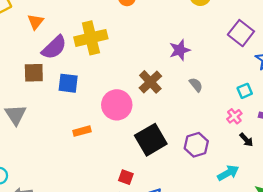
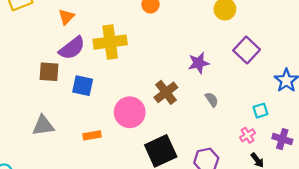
orange triangle: (36, 22) -> (66, 17), moved
purple square: (241, 33) -> (247, 50), moved
gray triangle: (16, 115) -> (43, 126), moved, turned 50

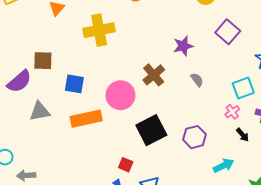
purple semicircle: (72, 48) -> (19, 81), moved
blue square: (83, 86) -> (74, 84), moved
cyan square: (260, 111) -> (243, 88), size x1.5
orange rectangle: (92, 135) -> (86, 119), size x1.8

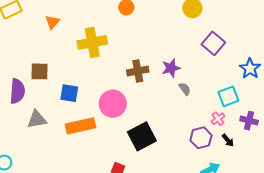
purple star: (183, 46) -> (171, 68), moved
brown cross: (154, 75) -> (138, 71), moved, turned 30
purple semicircle: (19, 81) -> (17, 91), turned -45
purple hexagon: (194, 137) -> (201, 138), moved

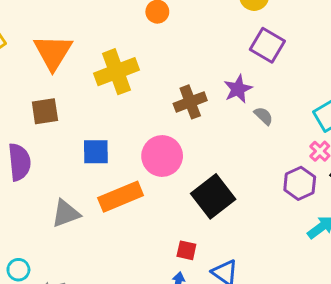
orange triangle: (52, 22) -> (53, 52), size x1.8
purple square: (213, 43) -> (267, 45), moved
brown square: (40, 71) -> (45, 111), moved
gray triangle: (37, 119) -> (66, 213), moved

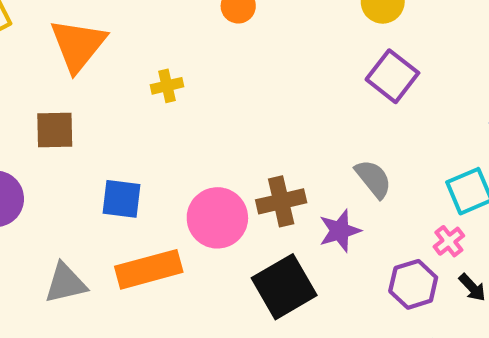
yellow cross: (116, 72) -> (167, 86), size x0.5
purple star: (238, 89) -> (340, 231), moved
brown cross: (190, 102) -> (281, 201), moved
gray semicircle: (264, 116) -> (373, 179), size x1.4

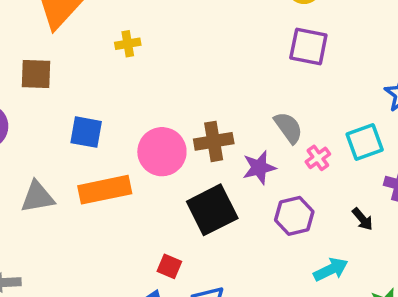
purple square: (392, 76) -> (308, 47), turned -30
pink cross: (449, 241) -> (318, 158), moved
purple hexagon: (413, 284) -> (294, 216), moved

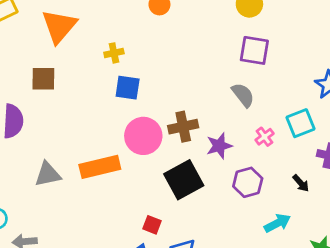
gray semicircle: (288, 128) -> (243, 95), moved
blue square: (86, 132) -> (128, 88), moved

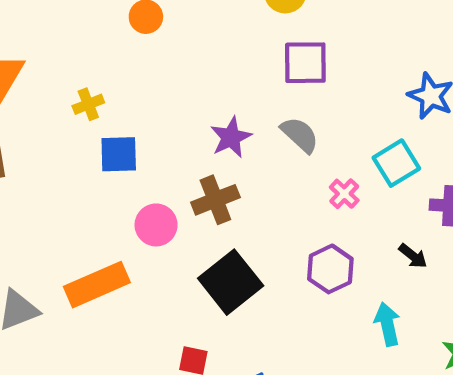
pink circle: (143, 136) -> (156, 225), size x0.7
purple star: (219, 146) -> (231, 137), moved
cyan arrow: (277, 223) -> (387, 324), turned -65

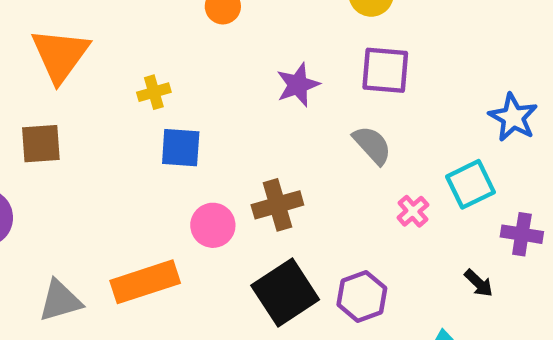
purple star: (231, 137) -> (298, 85), moved
purple hexagon: (330, 269) -> (362, 296), moved

